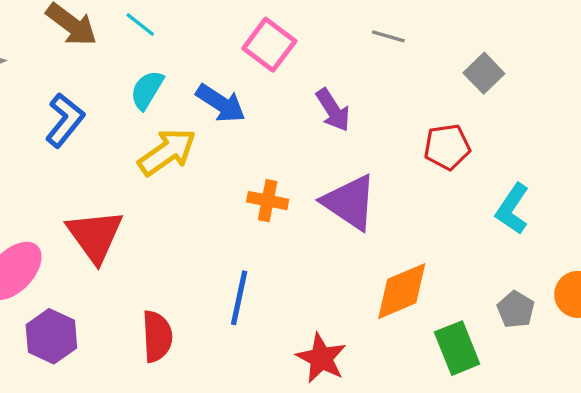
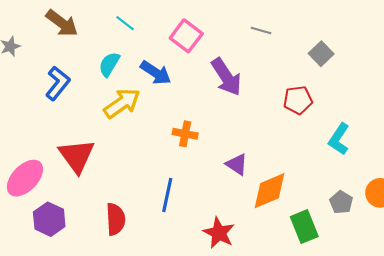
cyan line: (140, 25) -> (125, 23), moved
purple arrow: (333, 110) -> (226, 77), size x1.4
purple triangle: (350, 202) -> (237, 164), moved, size x0.6

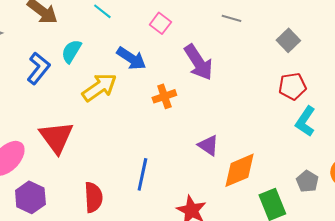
pink square: (186, 36) -> (160, 23), size x0.7
cyan semicircle: (109, 64) -> (71, 51), moved
red pentagon: (298, 100) -> (292, 86), moved
orange cross: (185, 134) -> (164, 96), moved, turned -30

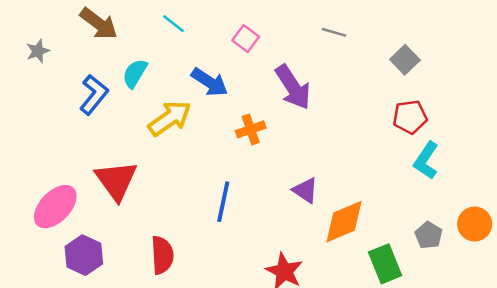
blue line: (142, 174) -> (223, 202), moved

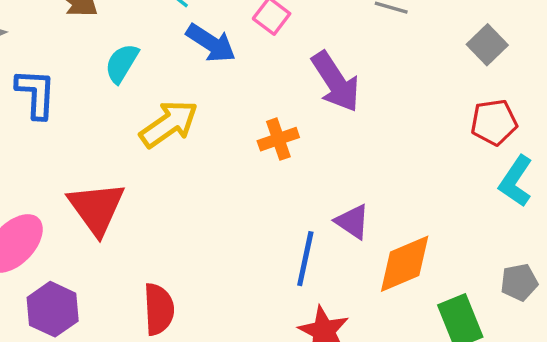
blue arrow: (210, 82) -> (211, 43), moved
blue L-shape: (94, 95) -> (36, 94), moved, turned -36
blue line: (223, 202) -> (305, 259), moved
gray pentagon: (429, 235) -> (519, 282), turned 30

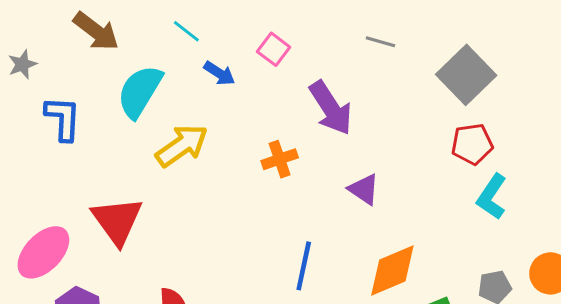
blue arrow: (211, 43) -> (219, 73), size x0.7
gray square: (487, 45) -> (466, 75), size x1.6
cyan semicircle: (122, 63) -> (140, 91), size x1.5
purple triangle: (352, 222) -> (364, 189), moved

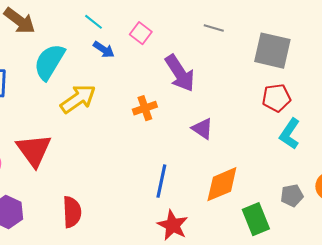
cyan line: (186, 31) -> (94, 22), moved
gray square: (466, 75) -> (272, 51), turned -33

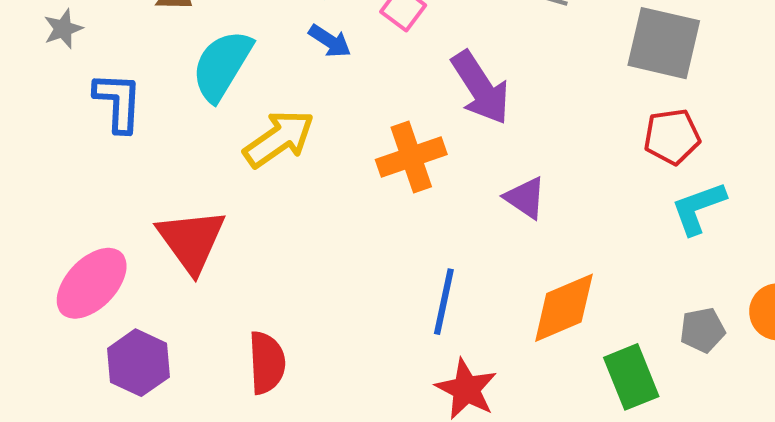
orange cross: (145, 108) -> (411, 157), size x1.4
cyan L-shape: (290, 134) -> (698, 208), turned 36

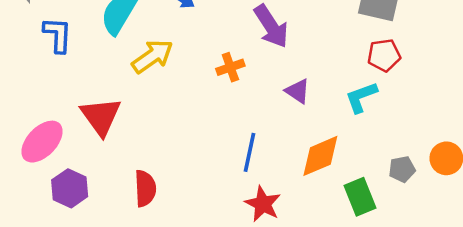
orange cross: (411, 157) -> (230, 67), size x0.7
cyan L-shape: (698, 208) -> (361, 97), moved

